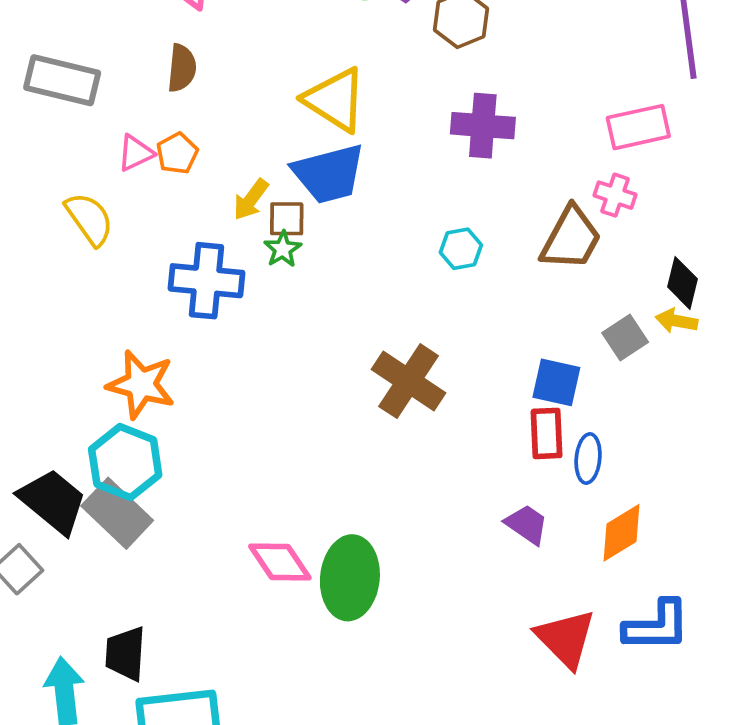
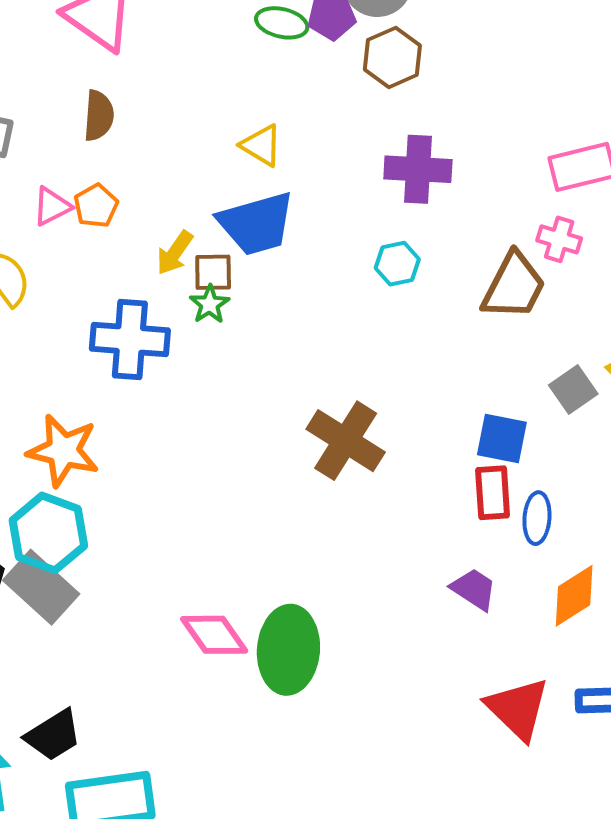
yellow triangle: (335, 100) -> (261, 145), size x0.6
cyan hexagon: (461, 249) -> (397, 264), moved
black trapezoid: (125, 654) -> (53, 735), turned -124

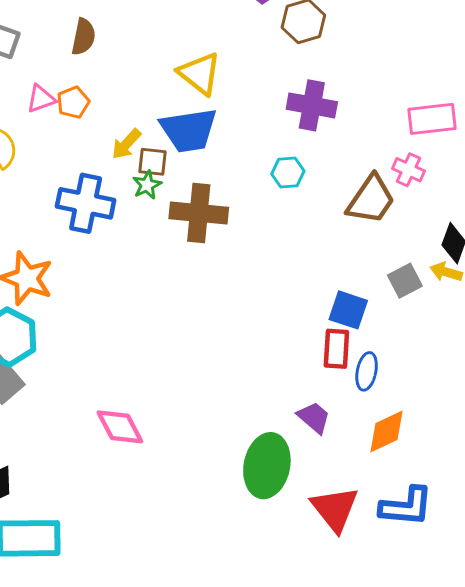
yellow triangle: (261, 145) -> (200, 74), size x1.4
brown cross: (346, 441) -> (199, 213), moved, turned -34
green ellipse: (288, 650) -> (267, 466), moved

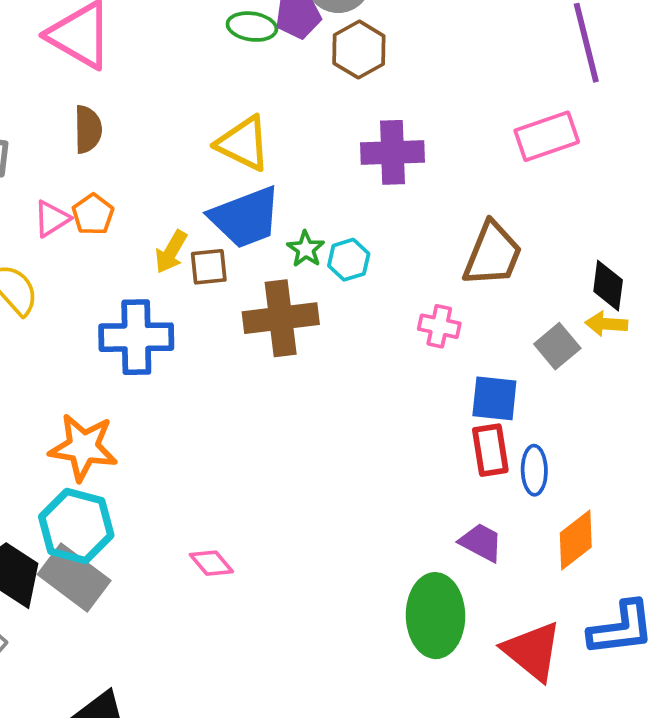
pink cross: (408, 170) -> (439, 326), moved
cyan hexagon: (288, 173) -> (349, 260), moved
green star: (147, 185) -> (306, 249), moved
pink diamond: (120, 427) -> (211, 563), moved, size x0.7

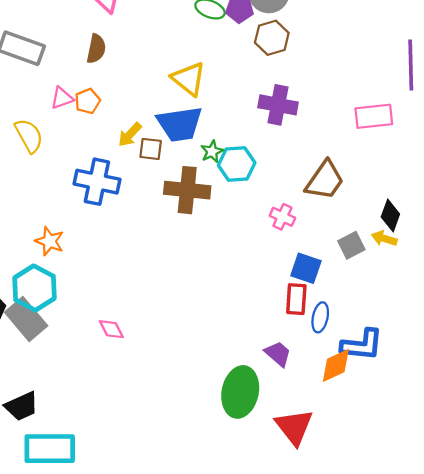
cyan hexagon: (349, 260) -> (237, 164), size x1.4
orange star: (83, 447) -> (50, 241), size x0.7
blue L-shape: (621, 628) -> (362, 345), moved

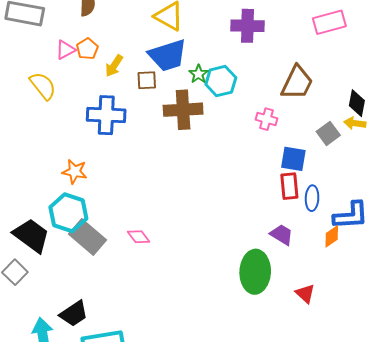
yellow arrow: (130, 135) -> (114, 66), moved
gray rectangle: (26, 319) -> (88, 237), moved
orange diamond: (336, 365) -> (332, 236), size x0.7
red triangle: (294, 427) -> (305, 294), size x0.6

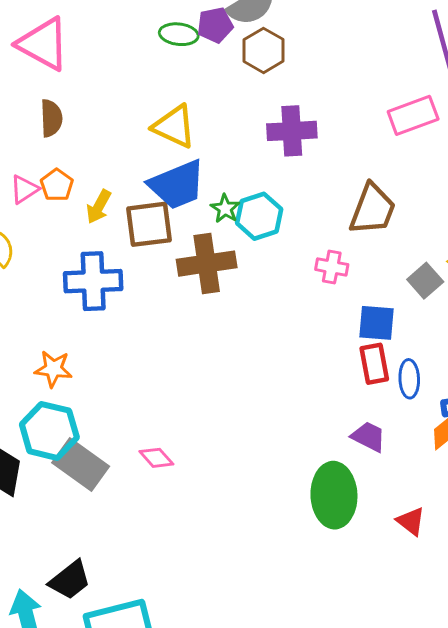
brown square: (147, 80) -> (149, 224), size x1.6

